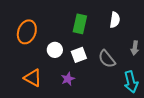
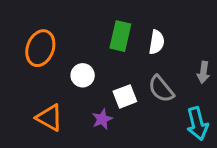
white semicircle: (115, 20) -> (157, 42), moved
white square: (79, 55) -> (125, 96), moved

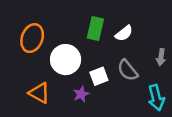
white semicircle: (157, 42) -> (124, 33), turned 42
white circle: (83, 75) -> (66, 60), size x1.6

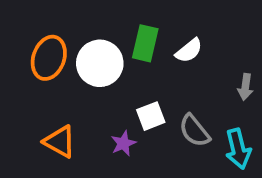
white circle: (66, 60) -> (100, 63), moved
gray semicircle: (128, 70) -> (194, 131), moved

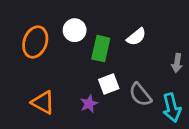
green rectangle: (145, 43) -> (101, 49), moved
white circle: (100, 63) -> (75, 30), moved, size x0.7

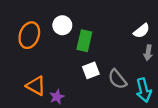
white semicircle: (136, 37) -> (142, 31), moved
purple star: (89, 104) -> (57, 97), moved

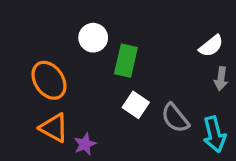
orange ellipse: (29, 35) -> (49, 80), moved, turned -55
white square: (91, 70) -> (136, 105), turned -35

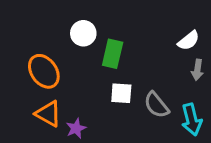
white square: (136, 105) -> (121, 93), turned -30

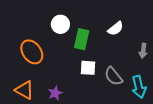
white semicircle: (189, 41) -> (116, 29), moved
orange triangle: (48, 114) -> (24, 90), moved

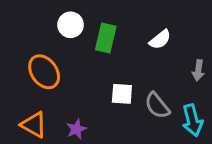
white circle: (60, 24) -> (71, 25), moved
green rectangle: (82, 39) -> (106, 38), moved

